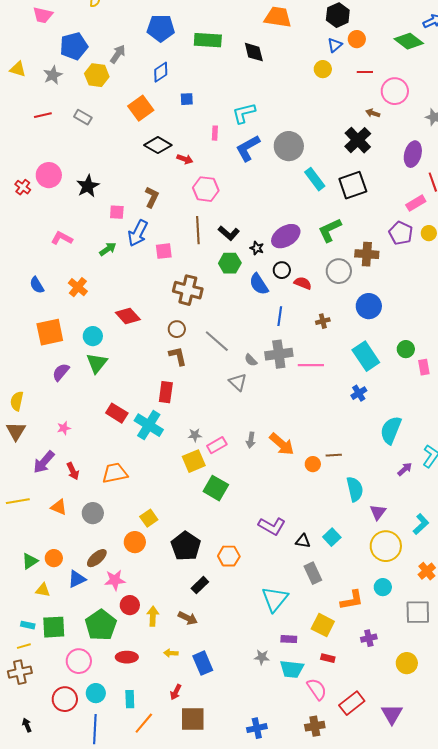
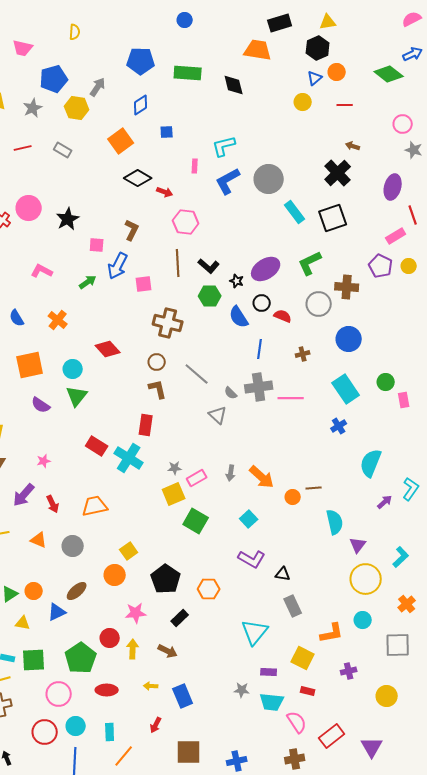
pink circle: (395, 91) -> (403, 124), moved, size x0.7
purple semicircle: (61, 372) -> (41, 405), turned -96
cyan square: (332, 537) -> (249, 519), moved
pink star: (115, 580) -> (136, 613), moved
brown square: (193, 719) -> (189, 752), moved

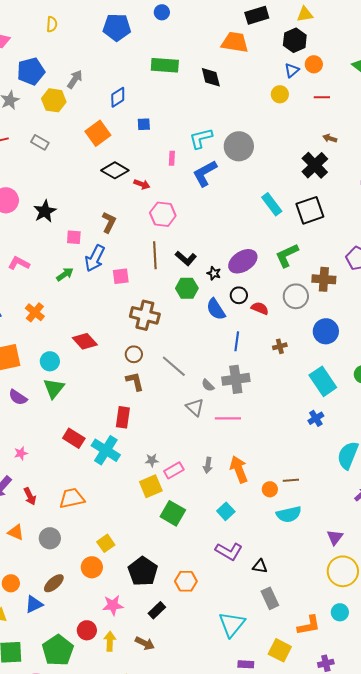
blue pentagon: (141, 61) -> (117, 27), moved
gray circle: (269, 179) -> (239, 146), moved
pink line: (291, 398) -> (228, 418), moved
orange arrow: (262, 477) -> (239, 469), turned -152
cyan semicircle: (335, 522) -> (289, 514), moved, turned 90

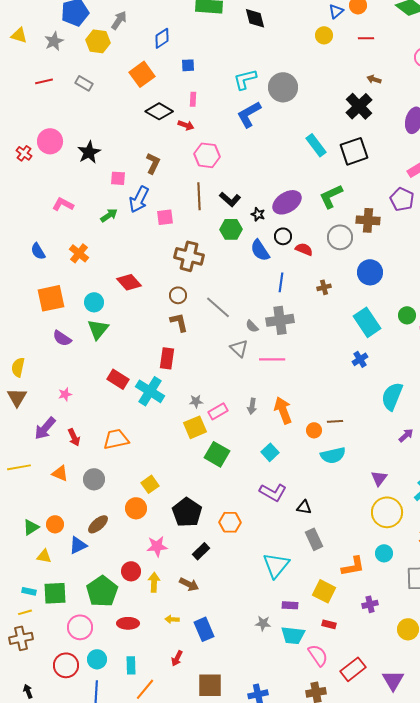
pink rectangle: (172, 158) -> (193, 99), moved

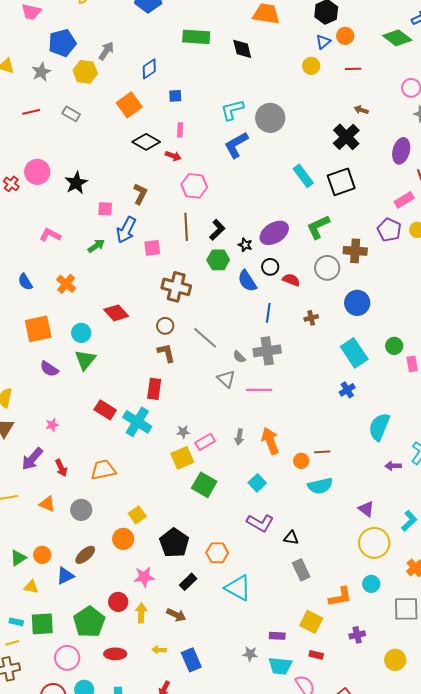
black L-shape: (230, 199) -> (217, 230), turned -85
purple arrow: (406, 435) -> (393, 466), turned -140
purple triangle: (379, 478) -> (366, 509), turned -30
cyan triangle: (276, 565) -> (238, 588), moved, turned -40

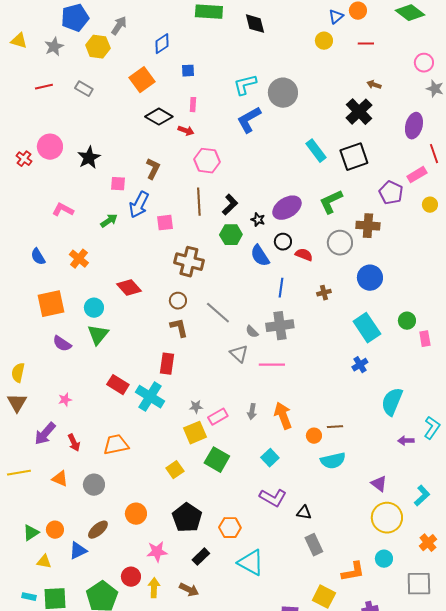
purple pentagon: (389, 230) -> (391, 193), moved
yellow square: (137, 515) -> (175, 470), moved

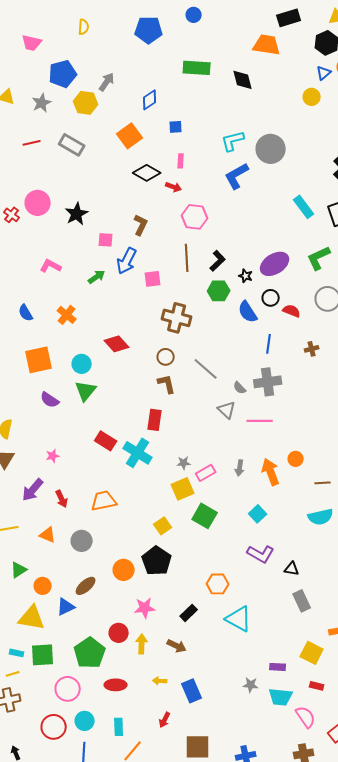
gray rectangle: (84, 89) -> (72, 145), size x1.4
orange circle: (314, 436) -> (296, 459), moved
black pentagon: (187, 518) -> (157, 561), moved
green triangle: (31, 533) -> (19, 570), moved
yellow triangle: (44, 562) -> (32, 618), size x1.8

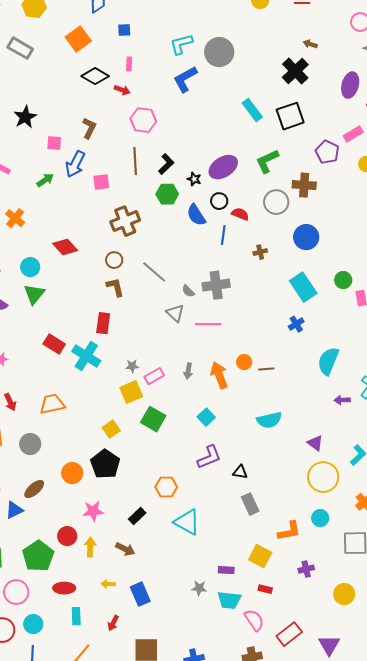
brown cross: (177, 318) -> (125, 221), turned -36
blue line: (269, 344) -> (223, 235), moved
brown line: (323, 483) -> (266, 369), moved
purple L-shape: (261, 554) -> (209, 457), turned -52
cyan rectangle: (119, 727) -> (76, 616), moved

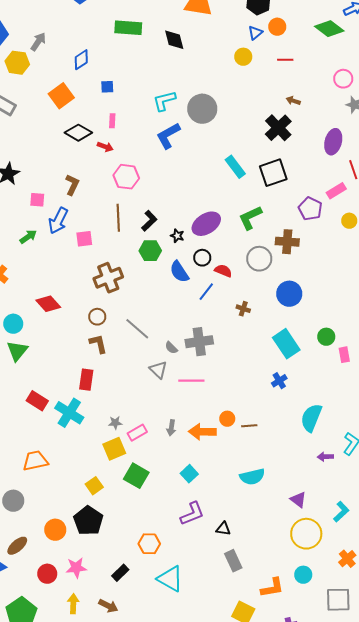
blue line: (223, 235) -> (206, 292), turned 30
brown cross: (260, 252) -> (243, 309), turned 32
orange arrow: (219, 375) -> (202, 432), turned -68
red circle: (67, 536) -> (47, 574), moved

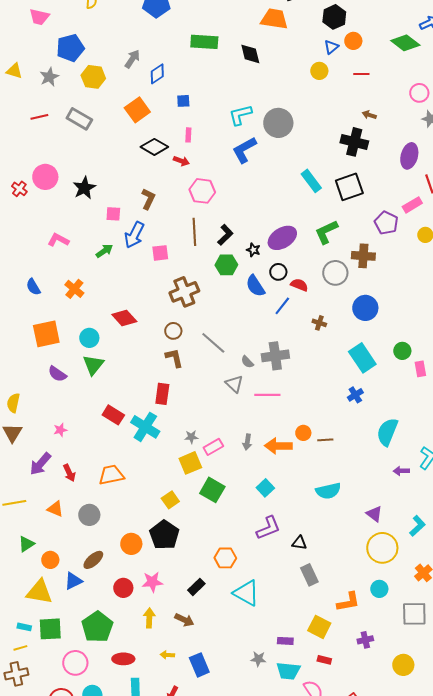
gray arrow: (38, 42) -> (132, 59), moved
black cross: (278, 128) -> (354, 142), turned -32

